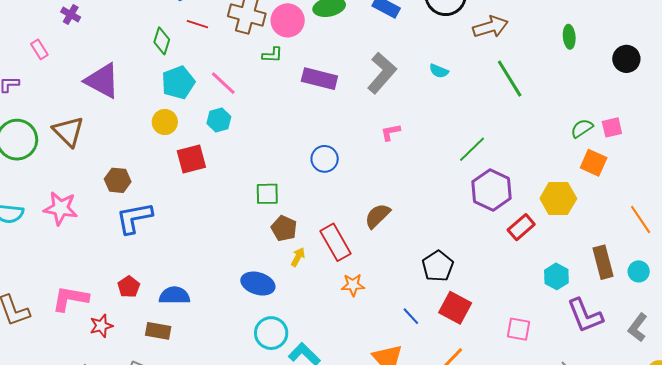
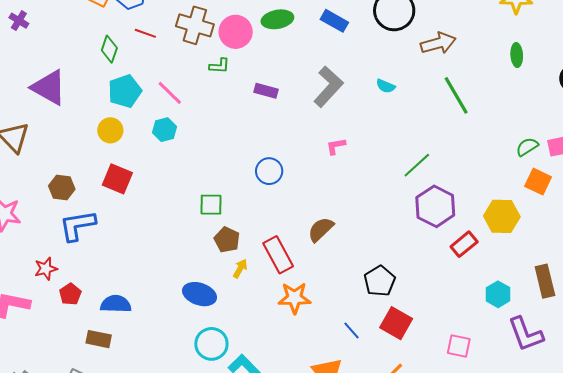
purple rectangle: (319, 79) -> (266, 91), size x0.7
red square: (191, 159) -> (117, 179), moved, turned 36
orange star: (353, 285) -> (294, 298), size x1.4
red star: (101, 326) -> (46, 269), moved

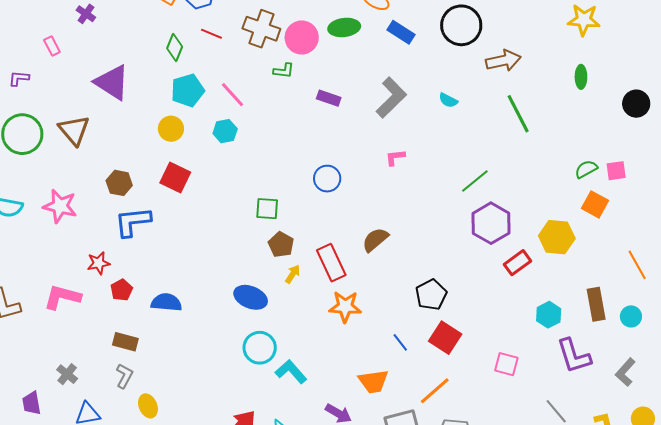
brown rectangle: (99, 339) -> (125, 342), moved

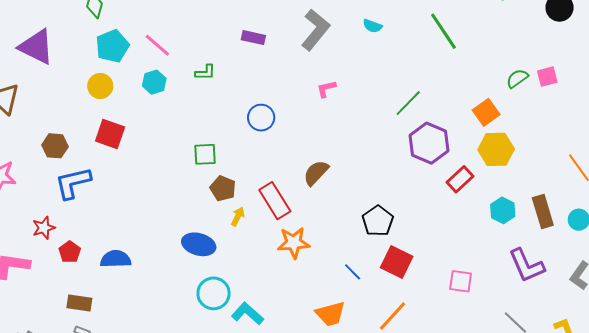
green L-shape: (284, 71) -> (205, 72), moved
orange square: (595, 204) -> (486, 112), moved, turned 32
cyan hexagon: (549, 315) -> (503, 210), moved

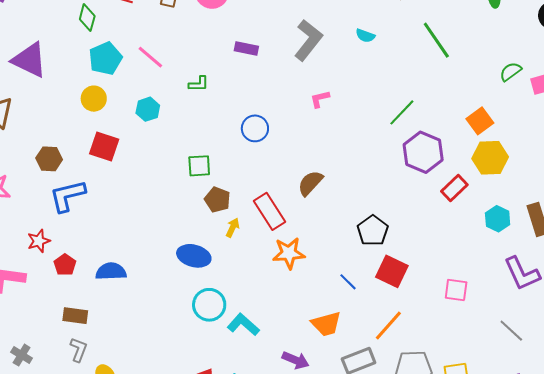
green semicircle: (517, 78) -> (511, 72), moved
cyan hexagon: (154, 82) -> (148, 109), moved

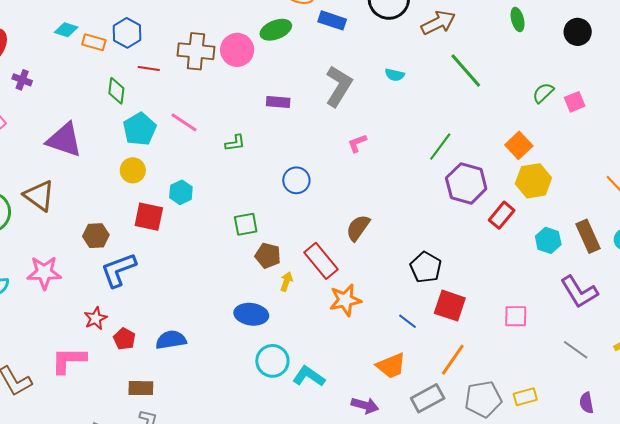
cyan hexagon: (148, 109) -> (181, 192), moved

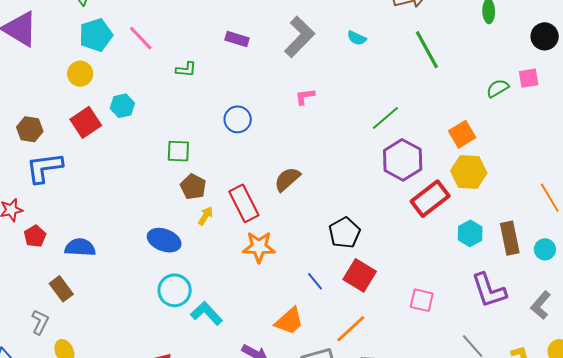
pink square: (575, 102) -> (529, 78), moved
red rectangle: (502, 215) -> (430, 199), size x1.4
red square: (149, 217) -> (86, 122), turned 32
orange trapezoid: (391, 366) -> (289, 321), turned -32
brown rectangle: (141, 388) -> (61, 289), moved, turned 40

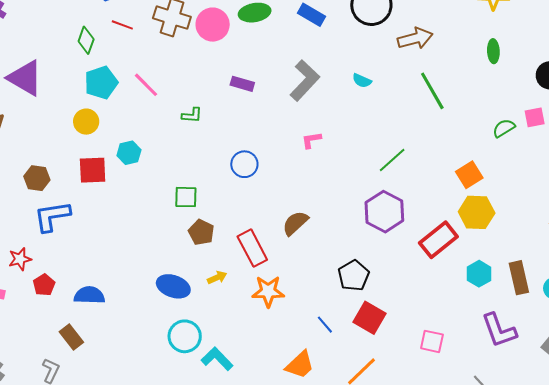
red square: (86, 122) -> (93, 170), turned 32
purple hexagon: (403, 160) -> (384, 212), moved
yellow arrow: (206, 216) -> (217, 278), moved, turned 36

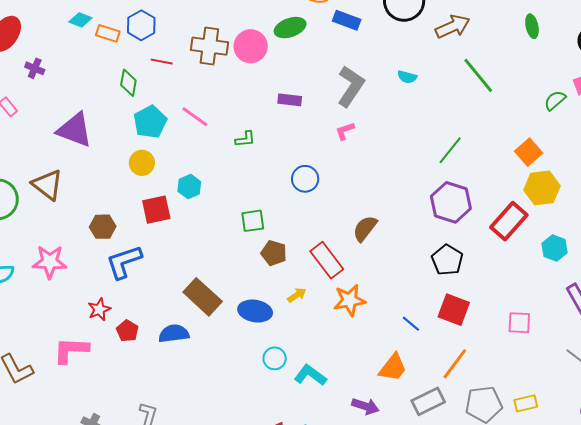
pink L-shape: (311, 140) -> (345, 131), moved
black pentagon: (354, 276) -> (447, 260), moved
cyan circle: (185, 336) -> (275, 358), size x0.7
brown rectangle: (71, 337) -> (203, 297), moved, size x1.5

